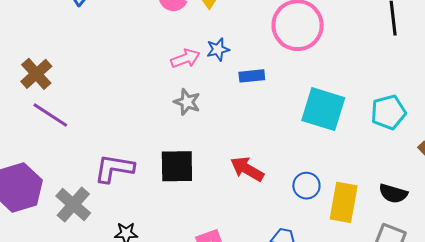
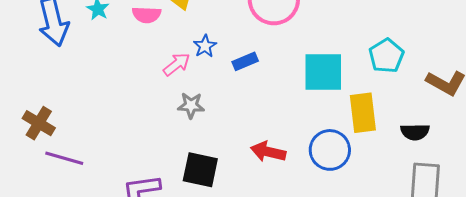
black square: (177, 166) -> (200, 170), turned 30
blue circle: (306, 186) -> (330, 150), size x1.5
yellow rectangle: (344, 202) -> (363, 113), moved

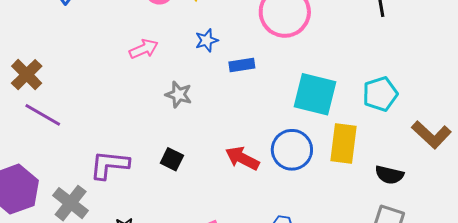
pink arrow: (177, 64) -> (144, 49), moved
blue circle: (330, 150) -> (292, 150), moved
black square: (200, 170) -> (172, 159), size x0.6

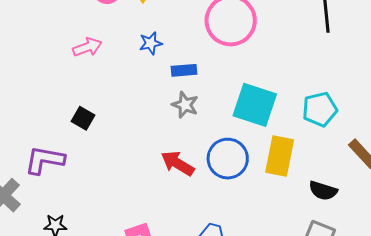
gray star: (179, 95) -> (185, 105), moved
black square: (172, 159) -> (83, 118), moved

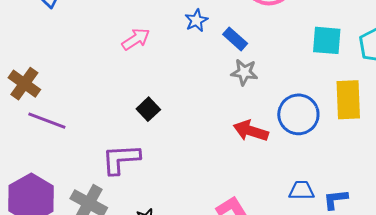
blue rectangle: (184, 70) -> (235, 39), turned 60
cyan square: (255, 105) -> (327, 40), moved, size x0.7
black square: (83, 118) -> (148, 109), turned 30

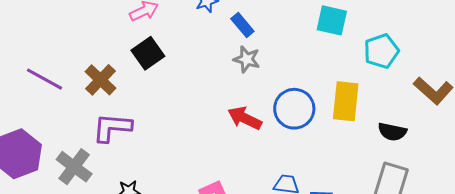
cyan square: (327, 40) -> (332, 20), moved
brown cross: (24, 84) -> (100, 80), moved
black square: (148, 109) -> (148, 53), moved, size x1.4

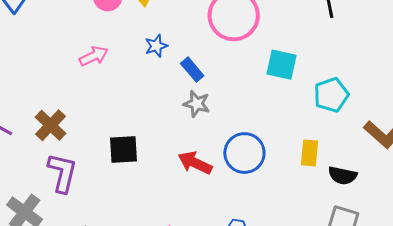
black square: (148, 53) -> (123, 150), moved, turned 32
yellow rectangle: (346, 101) -> (310, 153), moved, size x0.7
purple L-shape: (112, 128) -> (62, 173), turned 99

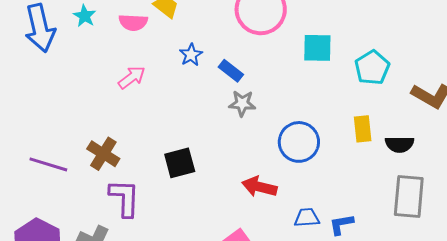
red arrow: (195, 163) -> (259, 187), moved

